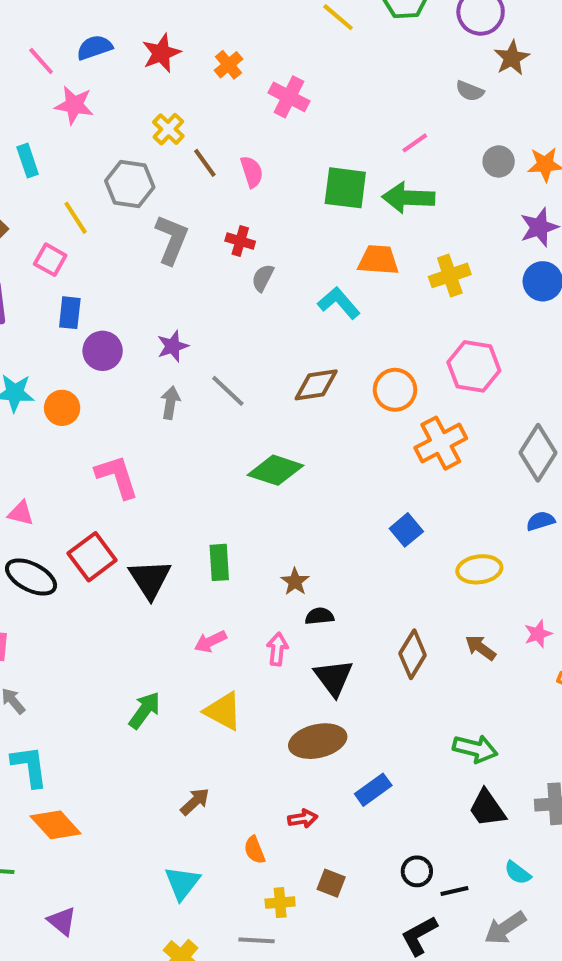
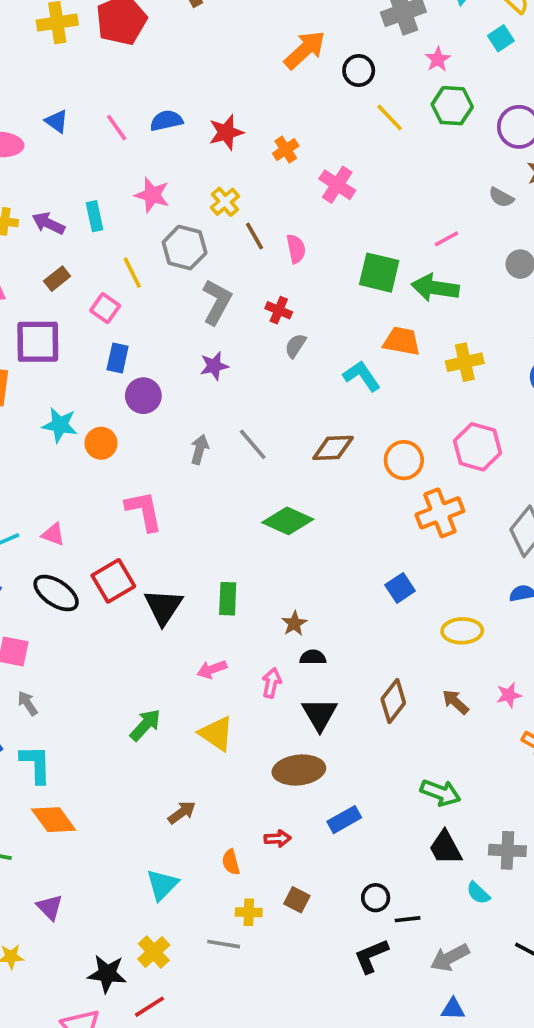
pink star: (74, 105) -> (152, 195), moved
purple star: (173, 346) -> (214, 366), moved
cyan semicircle: (518, 873) -> (478, 893), moved

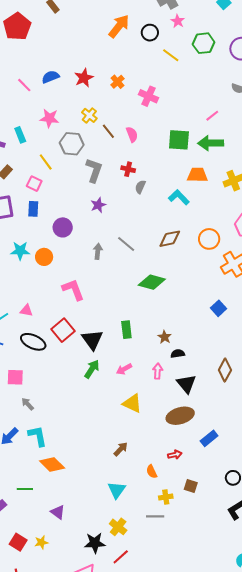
pink star: (438, 59) -> (178, 21), moved
blue rectangle: (118, 358) -> (33, 209), moved
green arrow: (145, 725) -> (92, 369), moved

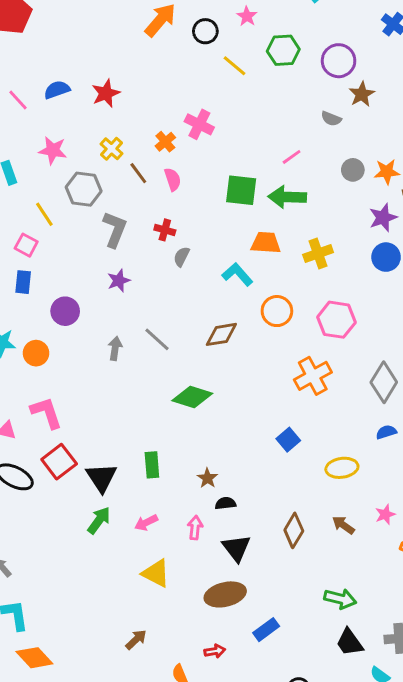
orange cross: (118, 82) -> (165, 142), moved
orange circle: (209, 239) -> (277, 311), moved
pink L-shape: (73, 290) -> (46, 413), moved

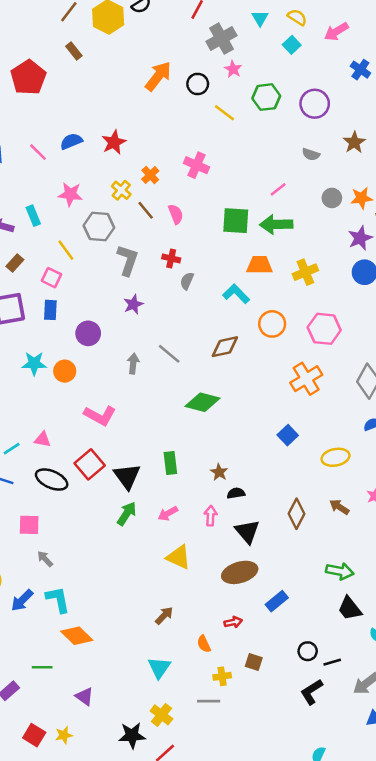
brown star: (362, 94) -> (354, 142), moved
orange cross: (165, 142) -> (150, 175), moved
pink L-shape: (46, 413) -> (100, 415), moved, turned 140

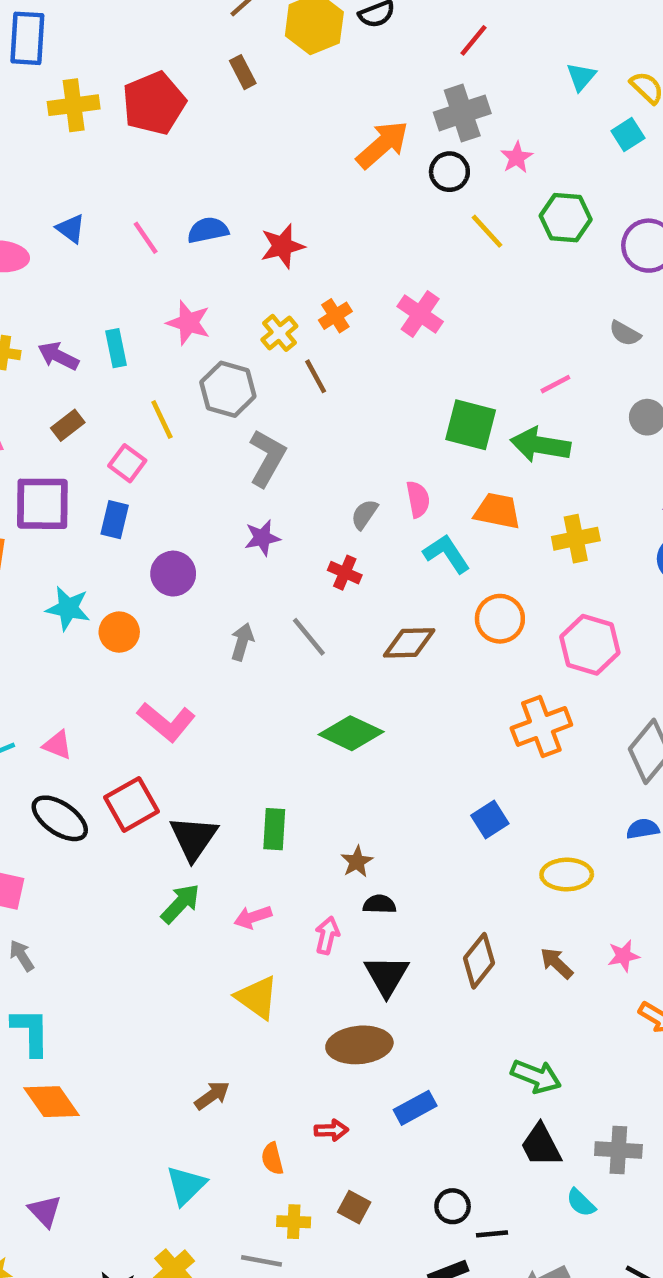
gray cross: (221, 39) -> (462, 113), moved
pink semicircle: (176, 214) -> (418, 499), moved
red cross: (171, 258) -> (345, 573), moved

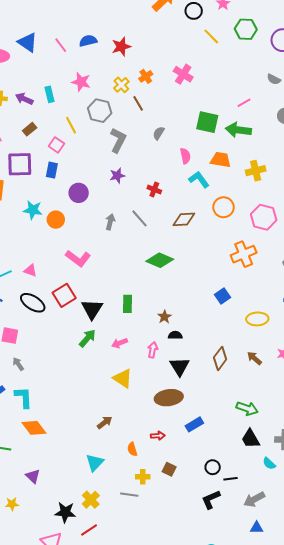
blue triangle: (71, 229) -> (28, 42), size x1.5
gray semicircle: (364, 514) -> (159, 133), moved

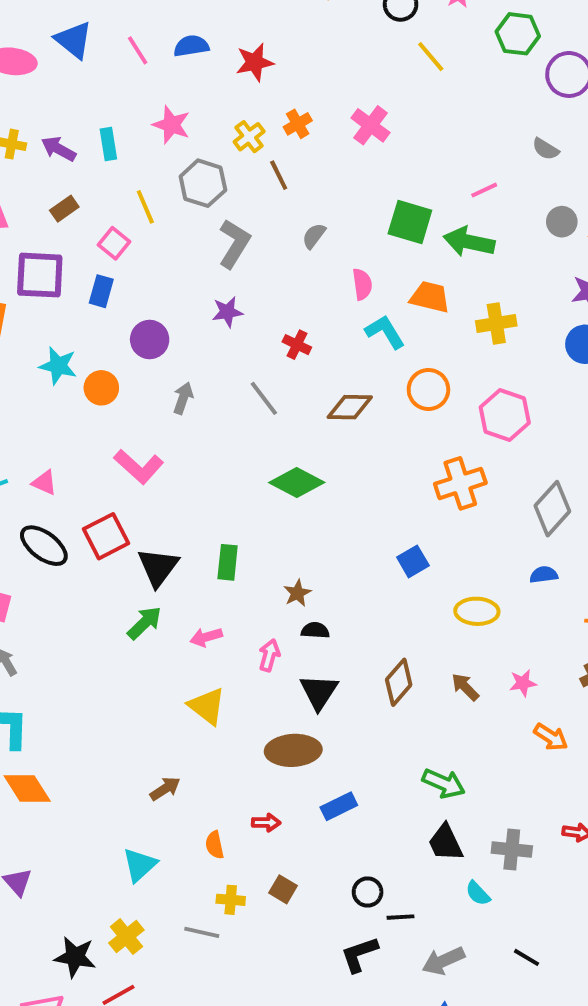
green hexagon: (246, 29) -> (518, 34), moved
gray arrow: (110, 222) -> (183, 398), moved

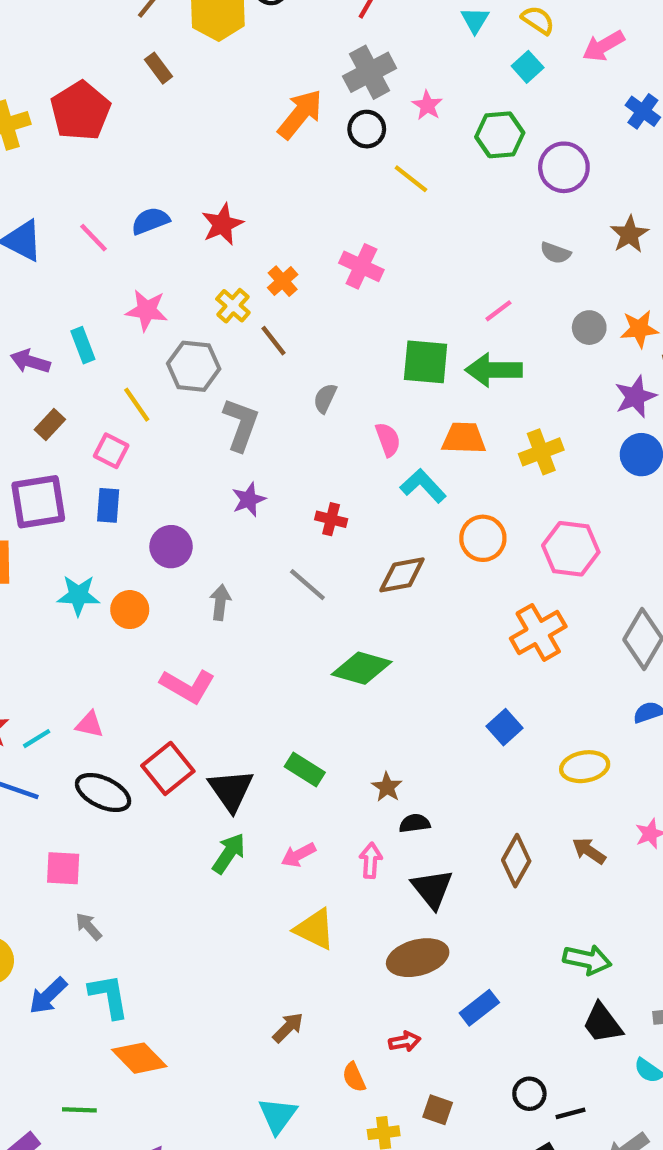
green rectangle: (228, 562) -> (305, 770), turned -52

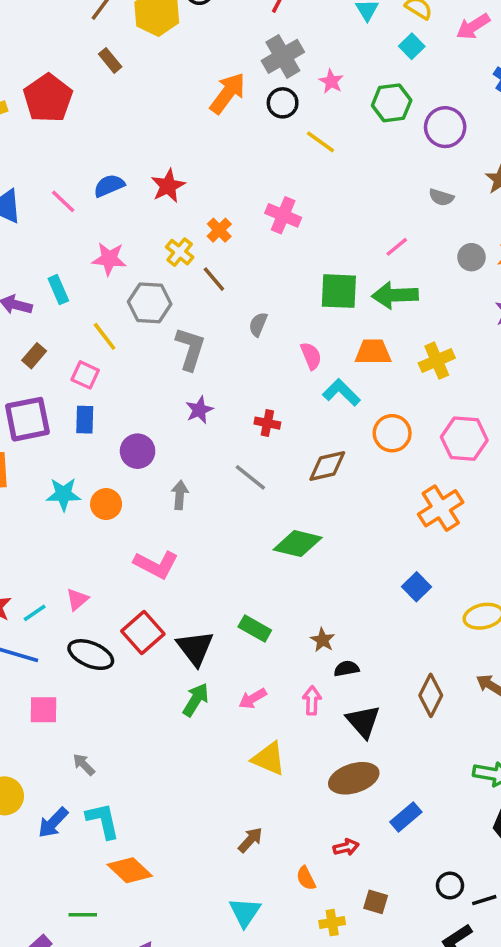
pink triangle: (90, 724) -> (77, 599), turned -50
pink square: (63, 868) -> (44, 710), moved

